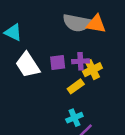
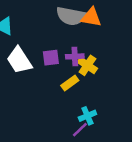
yellow cross: (92, 70) -> (87, 65), turned -30
cyan cross: (74, 118) -> (87, 116), moved

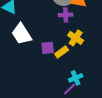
purple cross: (75, 56) -> (66, 15), moved
purple square: (51, 58) -> (48, 48), moved

